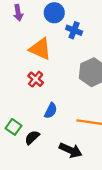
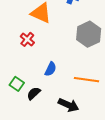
red cross: (36, 79) -> (27, 39), moved

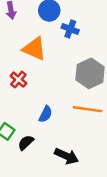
orange line: (86, 80) -> (88, 109), moved

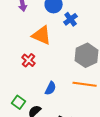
blue cross: (70, 29) -> (71, 19), turned 32

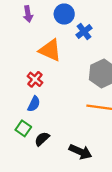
blue semicircle: (51, 88) -> (34, 104), moved

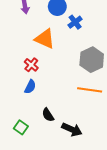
green square: (23, 128) -> (21, 127), moved
black semicircle: (42, 139) -> (48, 115), moved, turned -80

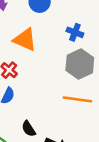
blue cross: (75, 22) -> (75, 32), moved, turned -32

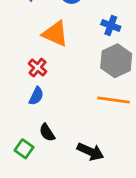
black semicircle: (29, 129) -> (47, 133), moved

